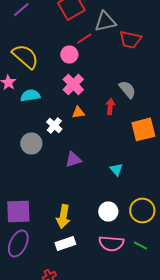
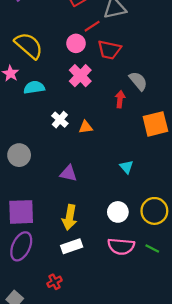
red trapezoid: (130, 39) -> (109, 50), moved
orange triangle: (78, 112) -> (86, 127), moved
gray circle: (31, 143) -> (19, 155), moved
purple triangle: (73, 159) -> (68, 173), moved, turned 30

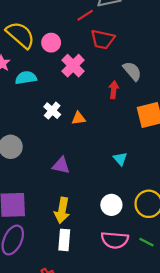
pink circle: (76, 43) -> (51, 43), moved
white rectangle: (72, 246) -> (64, 240), turned -66

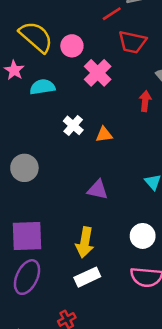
purple triangle: (61, 165) -> (98, 190), moved
white rectangle: (64, 240) -> (87, 277), turned 60

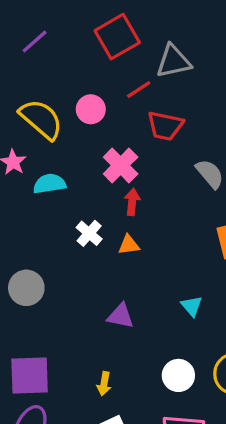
pink circle: (72, 46) -> (91, 109), moved
red arrow: (145, 101) -> (132, 202), moved
yellow arrow: (85, 242) -> (104, 384), size x0.6

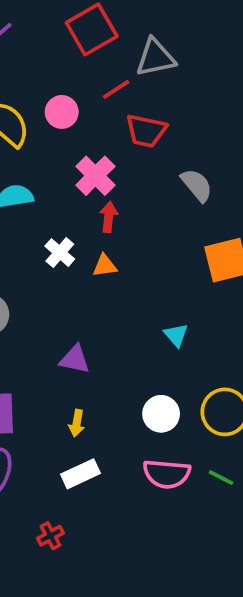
purple triangle: (121, 316) -> (75, 359), moved

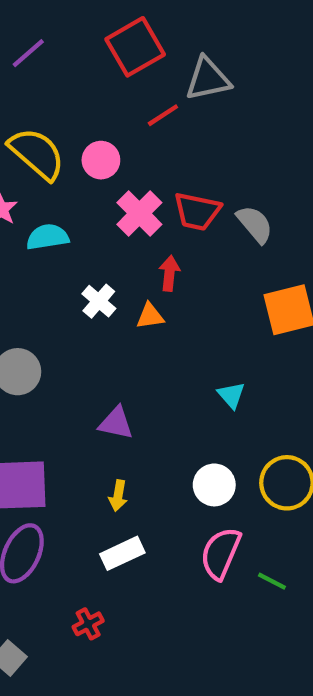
pink circle: (62, 112) -> (101, 160), moved
red trapezoid: (146, 131) -> (197, 211), moved
red arrow: (109, 217) -> (169, 273), moved
pink semicircle: (167, 474) -> (221, 553), turned 108
green line: (221, 478) -> (272, 581), moved

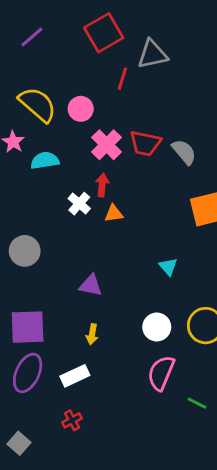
red line: (163, 115) -> (122, 79), turned -40
red arrow: (169, 273) -> (102, 185), moved
white rectangle: (122, 553) -> (75, 376), moved
green line: (272, 581) -> (197, 403), moved

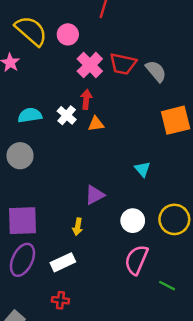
cyan semicircle: (45, 160) -> (30, 115), moved
purple triangle: (91, 285) -> (95, 195), moved, turned -40
red cross: (72, 420) -> (60, 300), turned 35

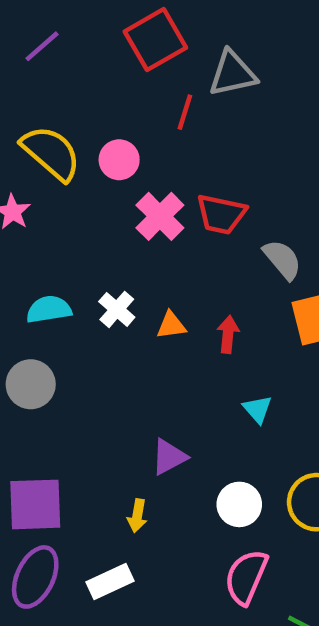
gray semicircle: (156, 71) -> (282, 260), moved
red arrow: (86, 99) -> (228, 334), moved

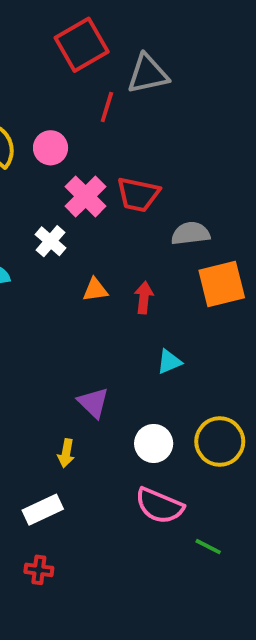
gray semicircle: (282, 260) -> (191, 233), turned -57
white cross: (117, 309) -> (51, 241), moved
cyan triangle: (257, 409) -> (169, 362), turned 48
purple triangle: (169, 457) -> (93, 403), turned -48
pink semicircle: (246, 577) -> (159, 506), turned -90

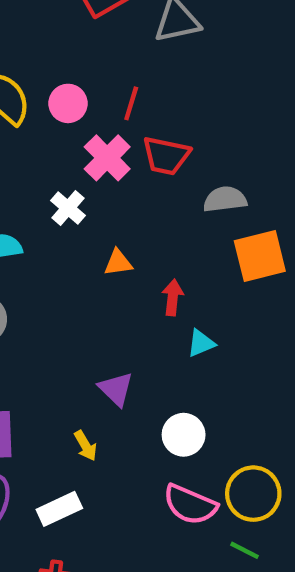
red line: (107, 107) -> (131, 103), moved
red arrow: (144, 298) -> (173, 297), moved
yellow circle: (220, 442) -> (253, 494), moved
yellow arrow: (66, 453) -> (85, 446), turned -40

